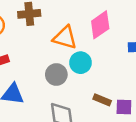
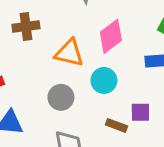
cyan circle: (81, 63) -> (104, 80), moved
purple square: (124, 107) -> (140, 112), moved

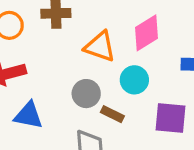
purple square: (140, 112) -> (170, 118), size x1.5
brown rectangle: (117, 125) -> (112, 114), moved

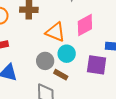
cyan circle: (134, 80) -> (67, 54), moved
purple square: (170, 118) -> (97, 65), moved

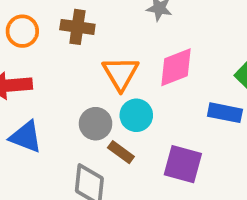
orange triangle: (55, 32) -> (121, 73), turned 30
purple square: (97, 65) -> (183, 164), moved

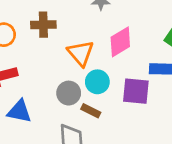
purple square: (183, 164) -> (136, 91), moved

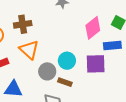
pink diamond: (120, 42) -> (93, 28), moved
orange triangle: (81, 53) -> (29, 50), moved

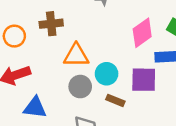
orange triangle: (29, 50) -> (76, 56), moved, turned -45
brown rectangle: (65, 82) -> (115, 100), moved

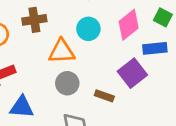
cyan circle: (107, 74) -> (88, 29), moved
purple square: (144, 80) -> (132, 73), turned -36

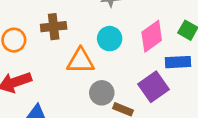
gray circle: (67, 83) -> (102, 93), moved

